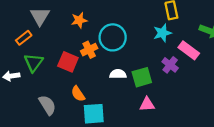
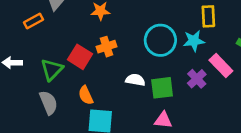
cyan circle: (113, 37) -> (160, 40), moved
green triangle: (34, 63) -> (52, 70), moved

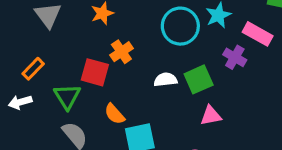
orange rectangle: (33, 21) -> (33, 69), moved

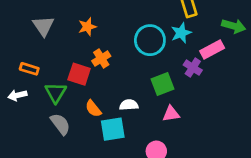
pink rectangle: (258, 34) -> (212, 50), turned -60
orange rectangle: (33, 69) -> (29, 69), turned 60
white semicircle: (165, 80) -> (129, 105), moved

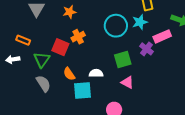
pink triangle: (171, 114) -> (127, 82), turned 32

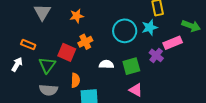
white arrow: (13, 59) -> (17, 64), turned 128
white semicircle: (96, 73) -> (106, 64), moved
orange semicircle: (69, 74) -> (75, 80), turned -144
gray semicircle: (43, 84) -> (48, 90), turned 126

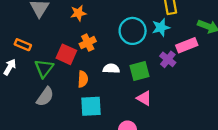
orange semicircle: (75, 80) -> (83, 79), moved
gray semicircle: (48, 90) -> (45, 97), turned -60

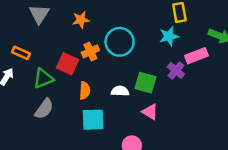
cyan circle: (133, 31) -> (120, 42), moved
green triangle: (44, 68) -> (43, 78), turned 30
white semicircle: (111, 69) -> (120, 91), moved
green square: (140, 71) -> (145, 83), turned 30

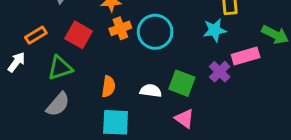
orange cross: (90, 51) -> (120, 28), moved
orange rectangle: (21, 53) -> (36, 35), turned -60
red square: (68, 64) -> (79, 35), moved

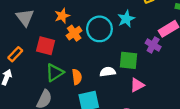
cyan star: (215, 30) -> (126, 19), moved
green triangle: (60, 68) -> (55, 73), moved
pink triangle: (184, 119) -> (137, 85), turned -48

